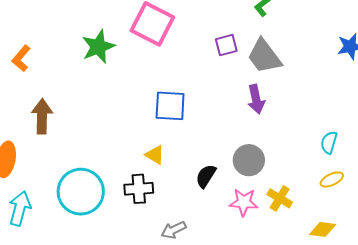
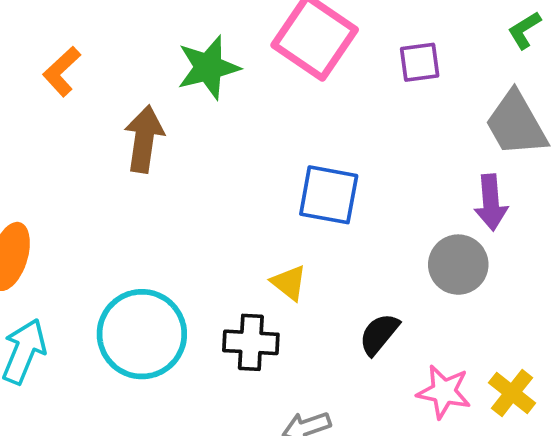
purple square: (226, 45) -> (420, 62), moved
brown arrow: (42, 116) -> (144, 139), moved
gray circle: (249, 160) -> (458, 265), moved

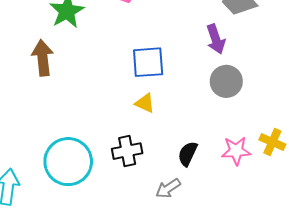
purple arrow: (491, 202) -> (216, 39), moved
yellow triangle: (289, 283) -> (145, 103), moved
black semicircle: (379, 334) -> (188, 154), moved

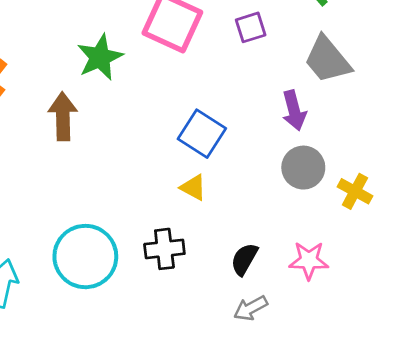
blue square: (148, 62) -> (202, 134), turned 32
yellow cross: (272, 142) -> (355, 191), moved
gray arrow: (168, 188) -> (251, 308), moved

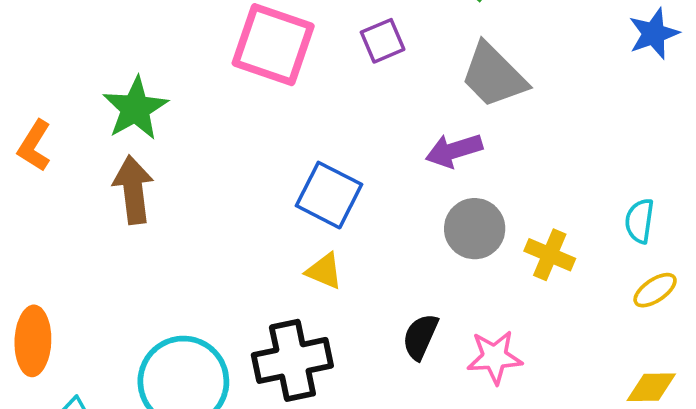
green star: (100, 57) -> (135, 108), moved
purple arrow: (294, 110) -> (454, 150), turned 93
black cross: (164, 249) -> (292, 360), size x1.4
black semicircle: (244, 259) -> (420, 337), moved

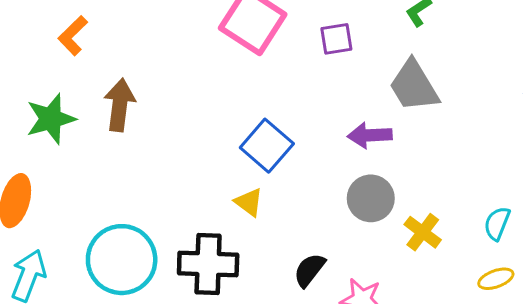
green star: (135, 108) -> (51, 119), moved
orange L-shape: (34, 146) -> (73, 36), moved

